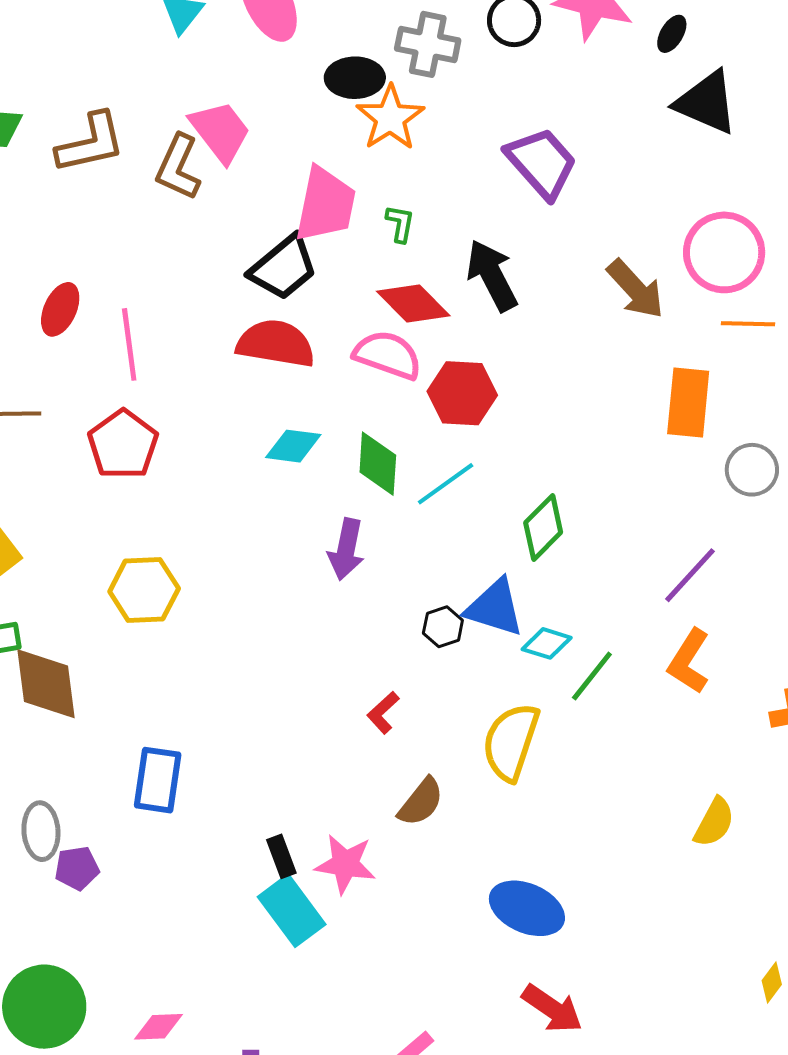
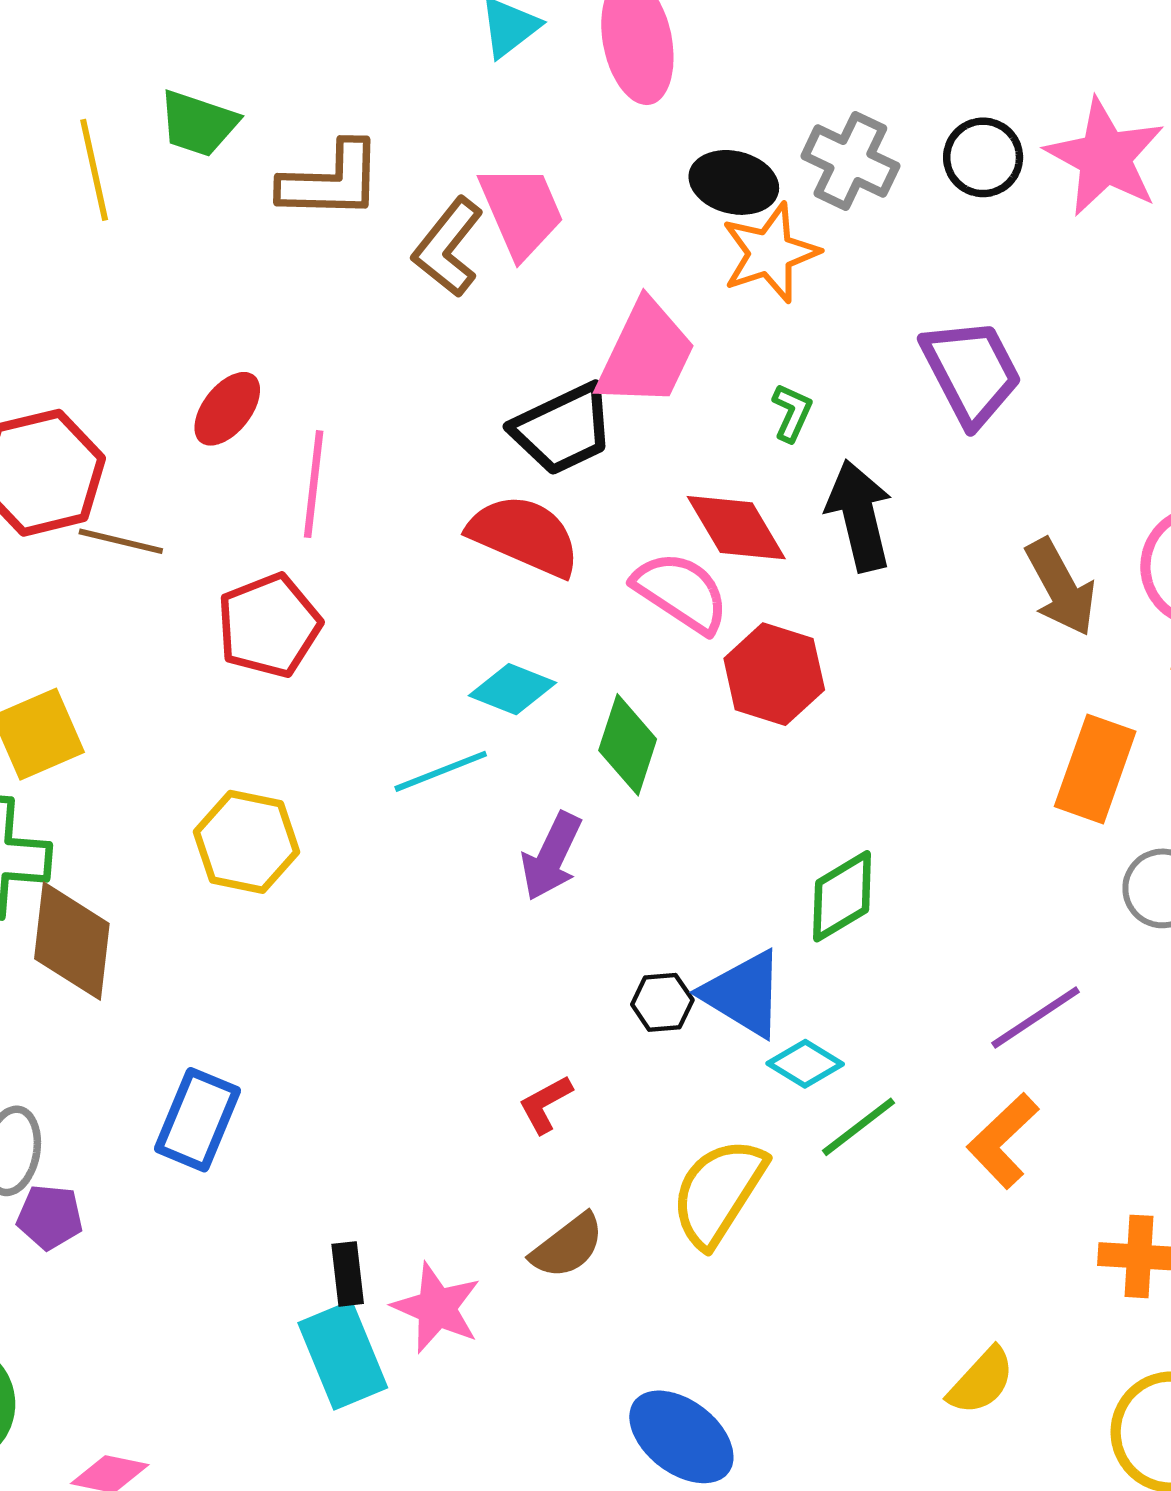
green L-shape: (400, 224) -> (792, 413), moved
cyan line: (446, 484) -> (441, 771), moved

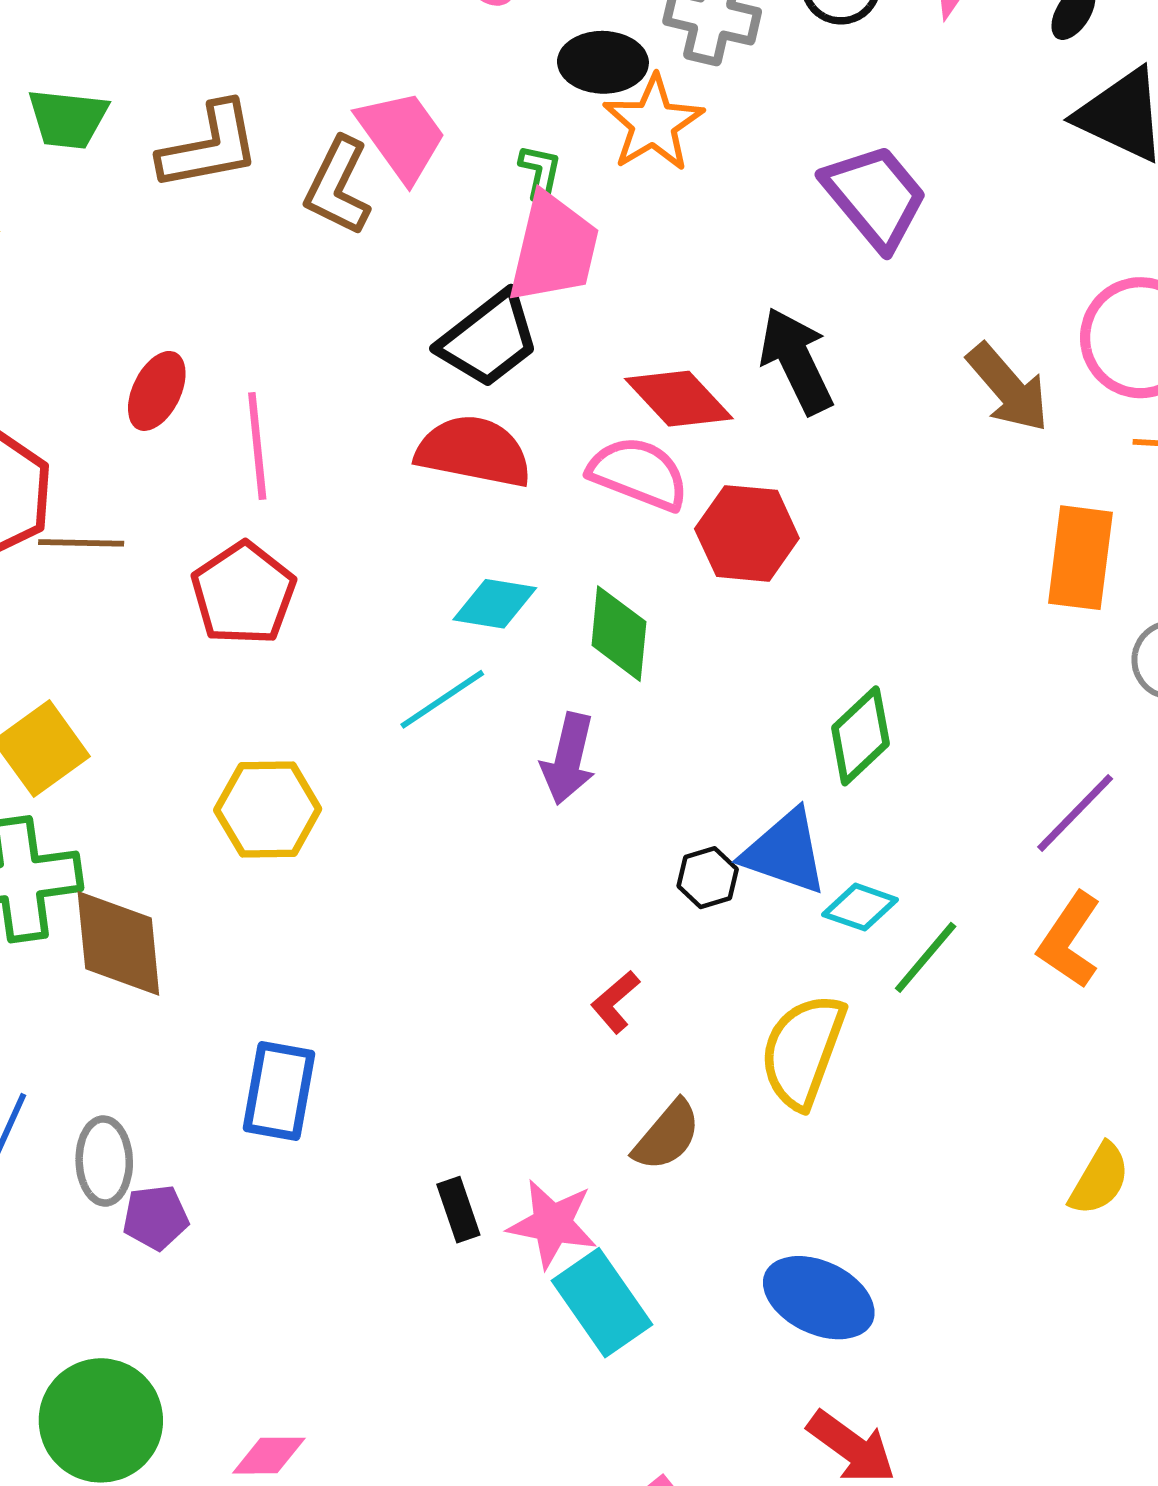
green L-shape: (792, 413) -> (540, 173), moved
cyan rectangle: (343, 1355) -> (602, 1303), moved

